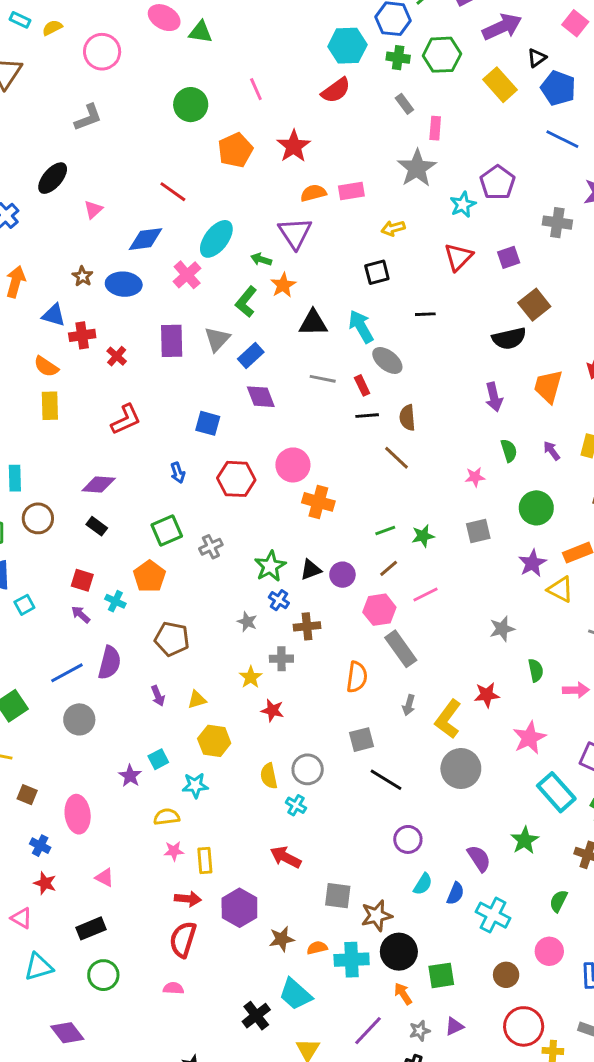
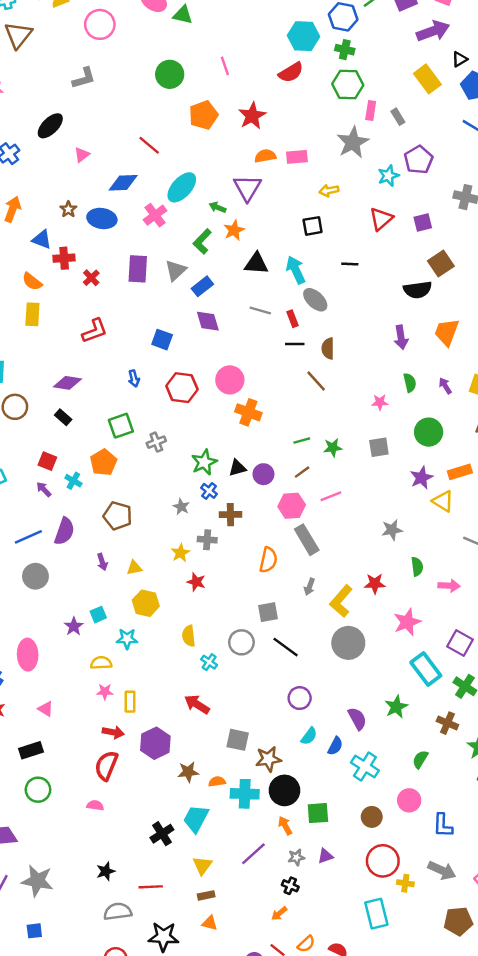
green hexagon: (442, 55) -> (348, 85), moved
gray rectangle: (404, 104) -> (398, 117), moved
gray circle: (308, 769) -> (241, 642), moved
cyan trapezoid: (295, 994) -> (196, 819), turned 72

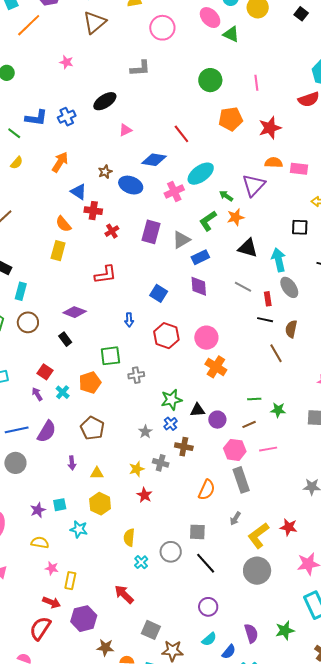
yellow semicircle: (101, 663) -> (40, 543), moved

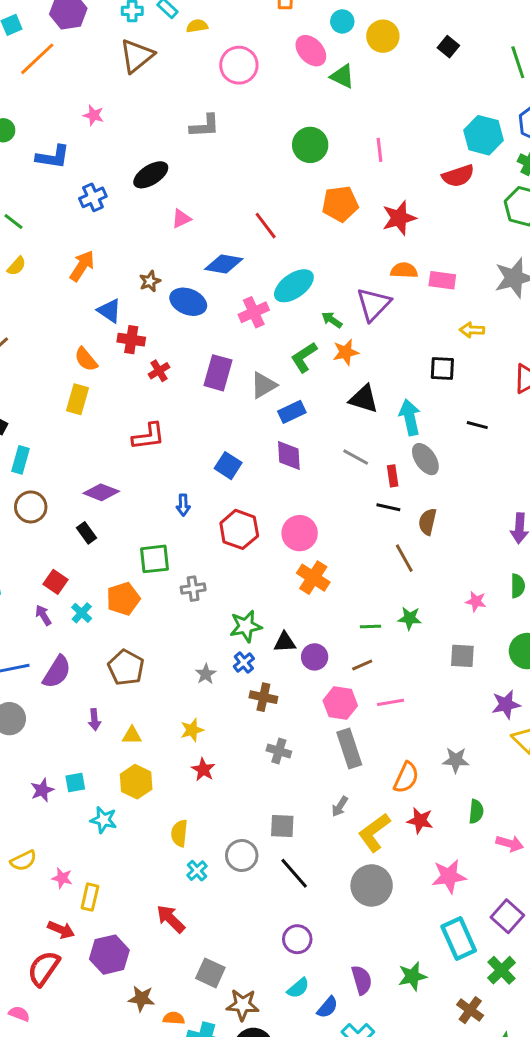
blue L-shape: (36, 118) -> (53, 157), moved
green star: (278, 410) -> (410, 618), moved
gray cross: (161, 463) -> (279, 751), moved
orange semicircle: (207, 490) -> (406, 778), moved
yellow semicircle: (40, 543) -> (23, 861), moved, turned 144

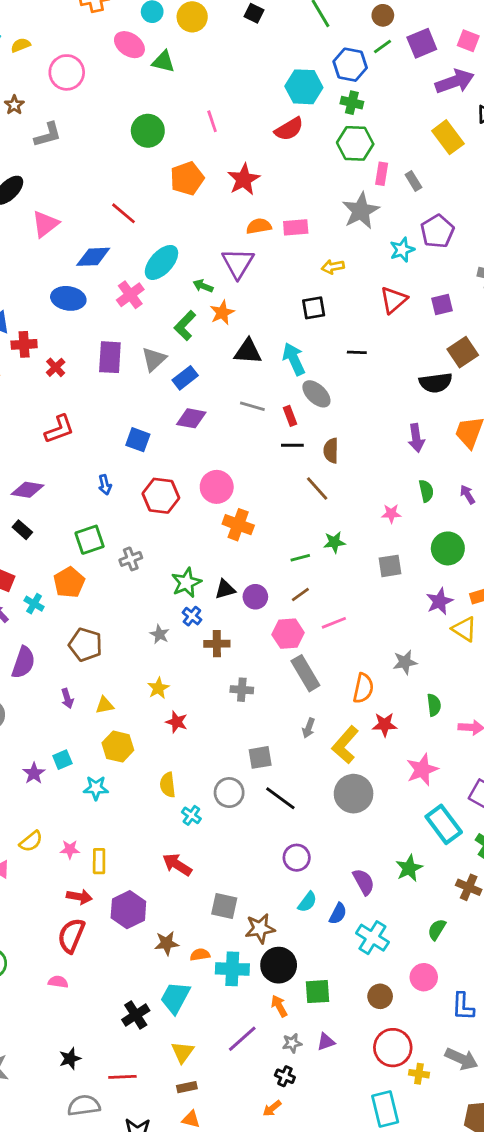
pink triangle: (181, 219) -> (45, 224), size x1.5
brown star: (150, 281) -> (14, 105), moved
purple diamond: (289, 456) -> (191, 418), turned -64

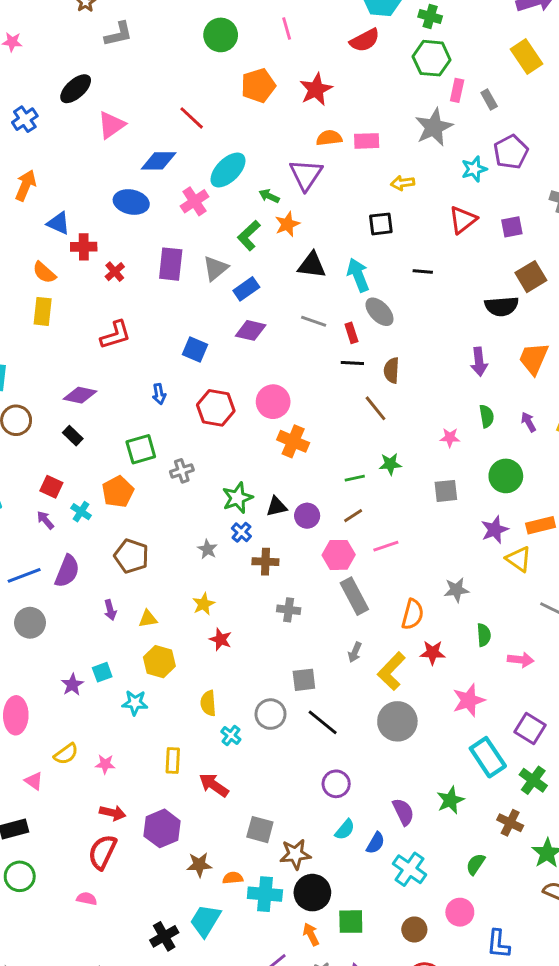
yellow rectangle: (99, 861) -> (173, 760), moved

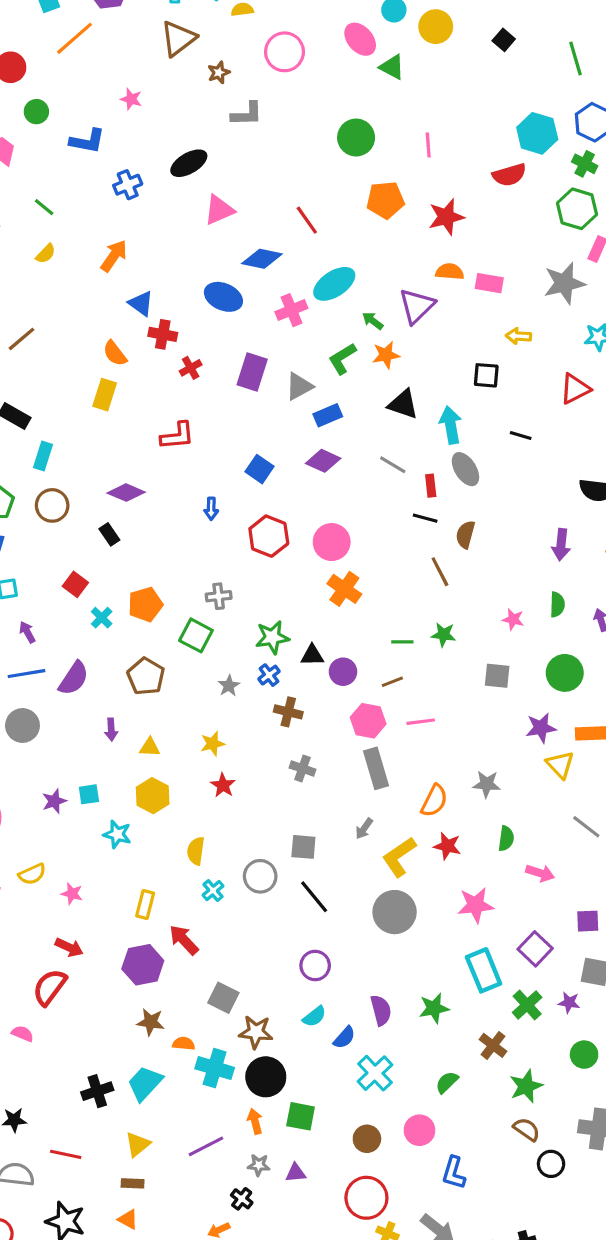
green square: (141, 449) -> (196, 635), moved, turned 32
purple arrow: (45, 520) -> (27, 632), moved
purple hexagon: (162, 828) -> (143, 965), moved

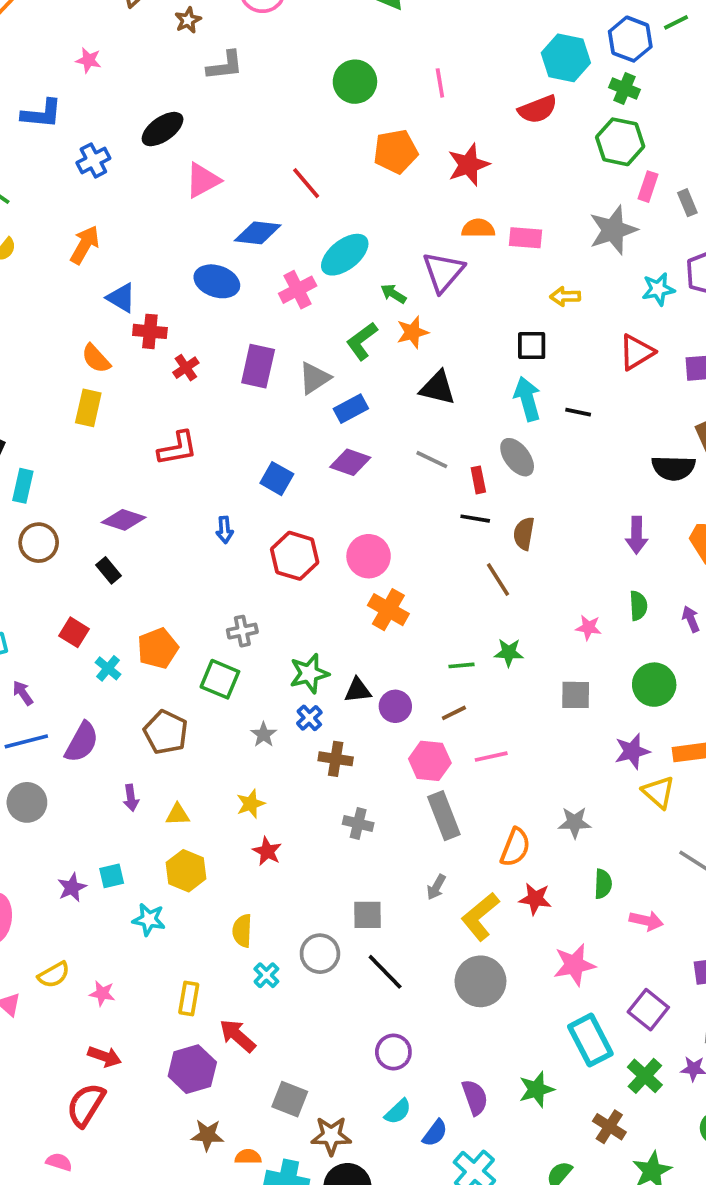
cyan arrow: (451, 425) -> (527, 399), moved

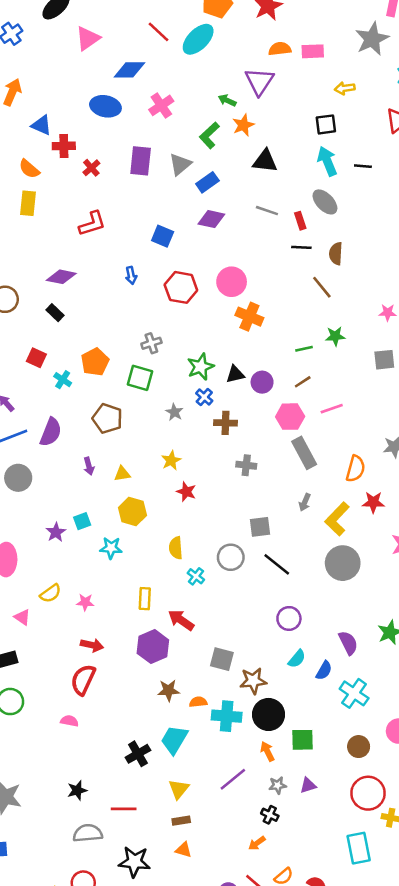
cyan ellipse: (345, 255) -> (198, 39), moved

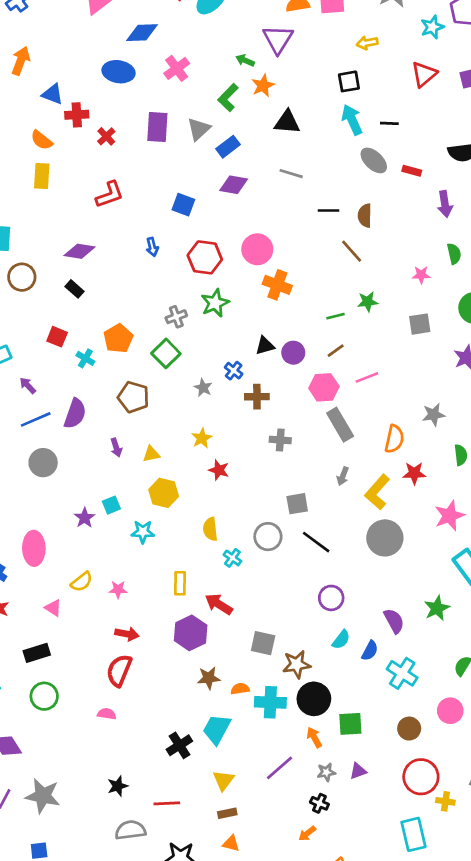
gray ellipse: (325, 202) -> (374, 160), moved
red rectangle: (300, 221) -> (412, 171), moved, turned -54
green star: (201, 367) -> (215, 303), moved
green square: (140, 378) -> (166, 353), turned 32

